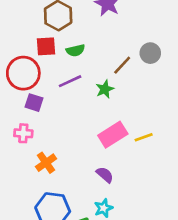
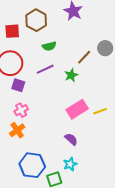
red square: (46, 46) -> (12, 31), moved
pink cross: (23, 133) -> (21, 110), moved, turned -32
orange cross: (46, 163) -> (17, 130), moved

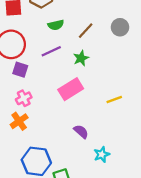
brown line: (84, 57) -> (86, 31), moved
pink rectangle: (77, 109) -> (71, 89), moved
cyan star: (70, 164) -> (102, 154), moved

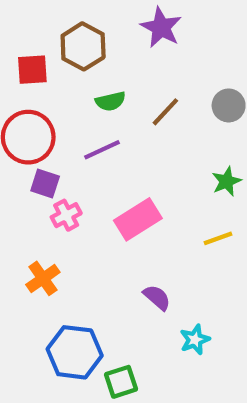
green star: (81, 58) -> (226, 181), moved
pink cross: (24, 98) -> (66, 215), moved

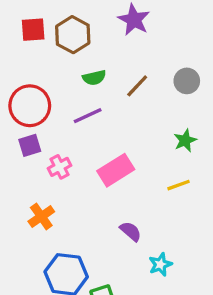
red square: (32, 70) -> (33, 30), moved
purple square: (45, 184) -> (30, 145), moved, turned -35

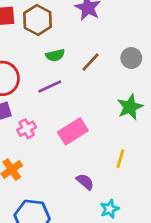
green star: (185, 140) -> (130, 107), size x1.4
yellow line: (179, 185) -> (120, 159), moved, turned -54

